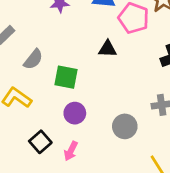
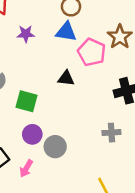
gray circle: (125, 126) -> (55, 147), moved

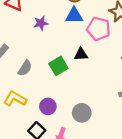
green square: (27, 101) -> (58, 66), moved, turned -36
purple circle: (32, 134) -> (48, 106), moved

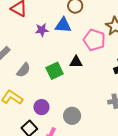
blue triangle: (74, 16) -> (63, 25), moved

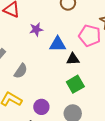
blue triangle: (63, 25) -> (58, 44), moved
green square: (55, 71) -> (75, 84), moved

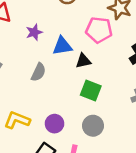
gray semicircle: (21, 71) -> (38, 72), moved
green square: (75, 84) -> (91, 90), turned -30

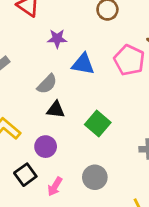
black triangle: (83, 61) -> (56, 110), moved
gray circle: (93, 126) -> (95, 177), moved

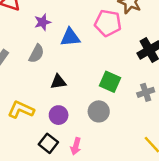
gray semicircle: (47, 84) -> (36, 54), moved
green square: (98, 124) -> (110, 82), moved
gray circle: (95, 177) -> (99, 111), moved

